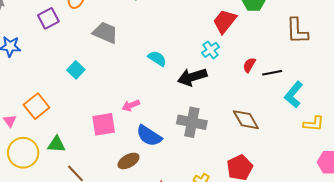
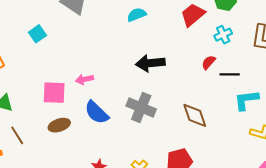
cyan cross: (211, 50) -> (223, 35), moved
cyan semicircle: (157, 58) -> (137, 15), moved, turned -66
cyan L-shape: (294, 95) -> (246, 100), turned 32
brown ellipse: (129, 161) -> (59, 125), moved

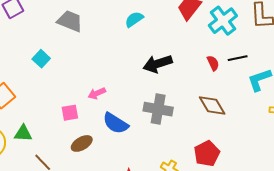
cyan cross: (223, 35) -> (223, 21), size x1.6
red semicircle: (209, 62) -> (213, 63), moved, turned 126
pink square: (54, 93) -> (70, 113), size x0.7

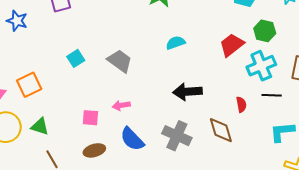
gray trapezoid: (70, 21) -> (120, 61), moved
black line: (238, 58) -> (272, 95), moved
brown diamond: (212, 106) -> (221, 130), moved

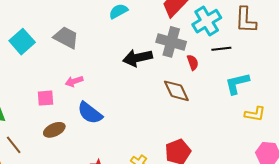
cyan square: (76, 58) -> (22, 42), size x1.4
gray cross: (177, 136) -> (171, 42), moved

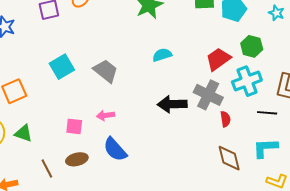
black line: (221, 49) -> (267, 113), moved
brown diamond: (176, 91) -> (229, 158), moved
brown line: (14, 145) -> (47, 169), moved

